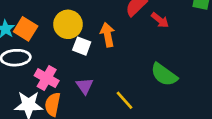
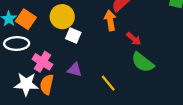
red arrow: (160, 20) -> (134, 39), moved
orange arrow: (108, 35) -> (110, 20), moved
purple triangle: (85, 86) -> (75, 70), turned -42

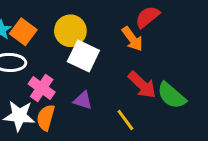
orange arrow: (110, 20) -> (132, 39), turned 150
white square: (73, 36) -> (83, 56), size x1.5
red arrow: (134, 39) -> (142, 85), moved, size x1.5

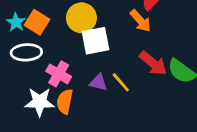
white square: (83, 56) -> (96, 41), turned -32
yellow line: (125, 120) -> (121, 82), moved

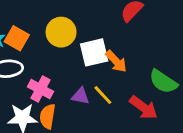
orange arrow: (140, 21) -> (116, 61), moved
white square: (96, 41) -> (94, 52), moved
red arrow: (153, 63) -> (144, 108), moved

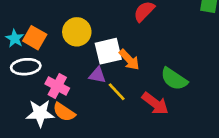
purple triangle: (81, 96) -> (97, 75), moved
orange semicircle: (48, 116) -> (64, 112), turned -65

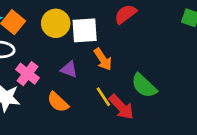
white square: (108, 51) -> (85, 30), moved
yellow line: (117, 92) -> (103, 97), moved
orange semicircle: (64, 112) -> (58, 102), moved

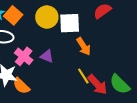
purple triangle: (69, 69) -> (47, 56), moved
green semicircle: (144, 86) -> (120, 84), moved
orange semicircle: (58, 102) -> (21, 86), moved

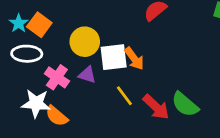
yellow circle: (47, 17) -> (85, 42), moved
white square: (70, 23) -> (114, 57), moved
yellow line: (83, 76) -> (124, 96), moved

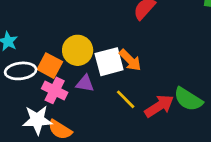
orange square: (39, 25) -> (50, 66), moved
red arrow: (156, 107) -> (159, 106), turned -68

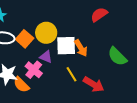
pink cross: (55, 90) -> (34, 70), moved
green semicircle: (188, 99) -> (117, 56), moved
red arrow: (159, 106) -> (94, 84), turned 50

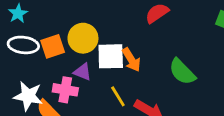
orange square: (25, 39) -> (53, 46), turned 30
pink cross: (34, 70) -> (65, 90), turned -30

